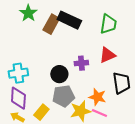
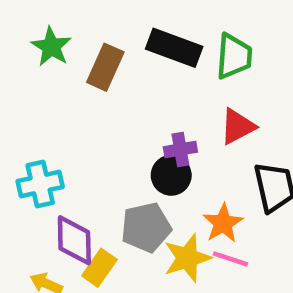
black rectangle: (69, 20) -> (174, 48), moved
black circle: (59, 74) -> (171, 175), moved
orange star: (97, 97) -> (223, 223), turned 30
purple diamond: (18, 98) -> (74, 240), moved

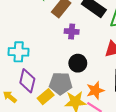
purple cross: (180, 149) -> (72, 32), moved
yellow rectangle: (99, 268) -> (46, 97), moved

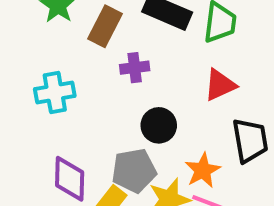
cyan cross: (19, 52) -> (55, 92), moved

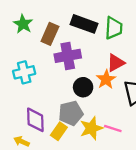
purple cross: (135, 68) -> (68, 56), size x1.6
orange star: (203, 170) -> (106, 79), moved

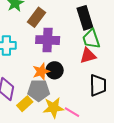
black rectangle: (84, 24) -> (85, 18), moved, turned 40
green trapezoid: (114, 28) -> (91, 39), moved, turned 145
orange star: (106, 79) -> (41, 72), moved

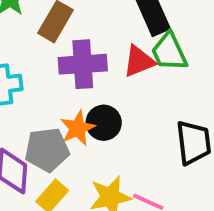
red triangle: (88, 56) -> (139, 61), moved
gray pentagon: (39, 90) -> (47, 150), moved

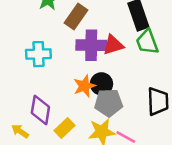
red triangle: (139, 61) -> (113, 45), moved
gray pentagon: (47, 150) -> (109, 103), moved

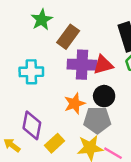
black circle: (101, 84) -> (104, 96), moved

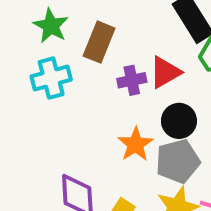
purple cross: (82, 65) -> (132, 80), size x0.6
cyan cross: (31, 72) -> (51, 78), moved

